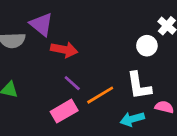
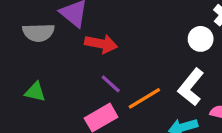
white L-shape: (139, 86) -> (191, 87), turned 48

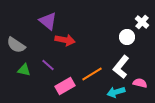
gray semicircle: (38, 32) -> (16, 45), moved, turned 36
purple line: (111, 84) -> (48, 65), moved

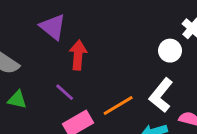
red arrow: (65, 40) -> (78, 55), turned -96
purple line: (48, 65) -> (65, 92), moved

